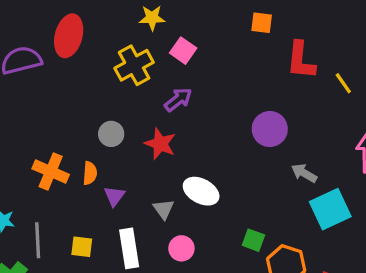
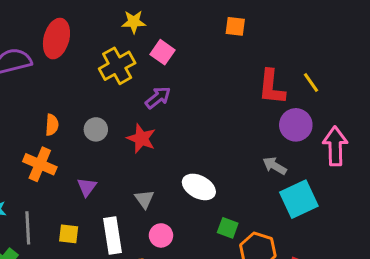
red L-shape: (301, 60) -> (272, 87), moved
purple circle: (270, 129) -> (296, 125), moved
orange semicircle: (90, 173) -> (52, 125), moved
white ellipse: (201, 191) -> (199, 187), moved
purple triangle: (114, 196) -> (87, 187), moved

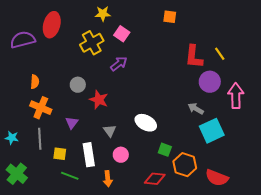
orange semicircle: (52, 125) -> (35, 82), moved
red star: (141, 138) -> (99, 100), moved
gray line: (28, 228) -> (40, 139), moved

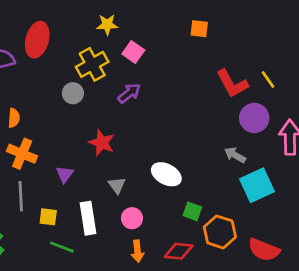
red L-shape: (194, 57) -> (232, 84), turned -35
gray circle: (78, 85) -> (73, 93), moved
orange arrow: (108, 179) -> (137, 251), moved

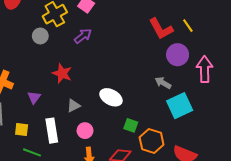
gray triangle: (117, 185) -> (74, 106), turned 40

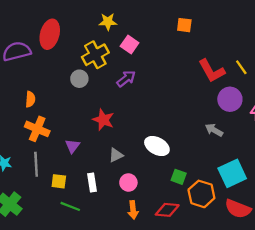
cyan square: (180, 106) -> (232, 173), moved
white rectangle: (52, 131) -> (92, 183), size x0.7

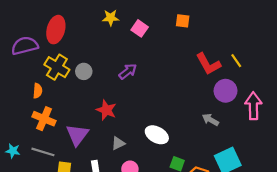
pink square: (130, 44) -> (140, 28), moved
yellow cross: (95, 55) -> (57, 67), moved, turned -30
purple triangle: (73, 146) -> (77, 135), size x1.6
gray line: (36, 164) -> (43, 152), turned -70

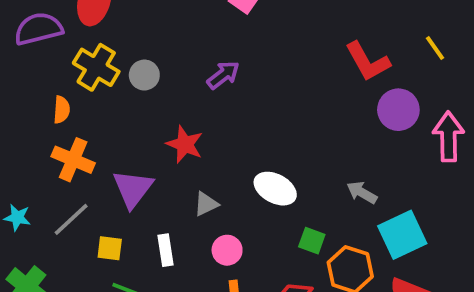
yellow line: (236, 61) -> (435, 48), moved
gray arrow: (210, 120) -> (362, 192), moved
gray line: (43, 152) -> (71, 219), turned -60

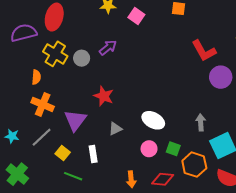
purple arrow: (223, 75) -> (108, 48), moved
gray arrow: (362, 192) -> (201, 122), turned 56
yellow square: (110, 248) -> (63, 153), turned 32
pink circle: (227, 250) -> (149, 149), moved

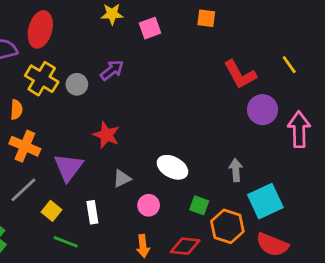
pink square: (136, 16) -> (150, 28), turned 35
pink circle: (149, 149) -> (149, 205), moved

